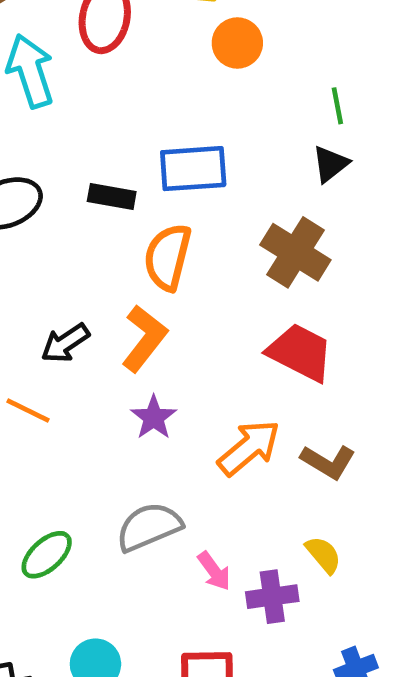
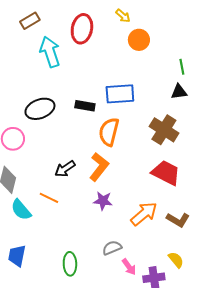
black triangle: (330, 164) -> (179, 92), turned 30
purple star: (154, 417) -> (103, 201), turned -30
gray semicircle: (149, 527) -> (112, 248), moved, size x0.7
green ellipse: (47, 555) -> (70, 264), moved, turned -50

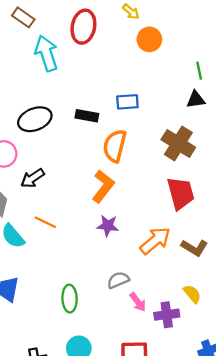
brown rectangle: (30, 21) -> (23, 17), turned 66
blue rectangle: (120, 94) -> (127, 102), size x0.7
black arrow: (65, 169) -> (33, 178), moved
red trapezoid: (166, 173) -> (181, 193), turned 48

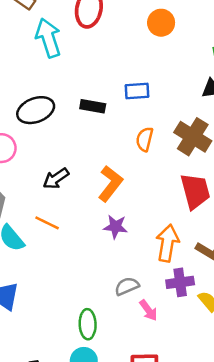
orange semicircle: (115, 146) -> (145, 139), moved, size x0.7
black arrow: (33, 178) -> (56, 179), moved
orange arrow: (155, 241) -> (167, 243), turned -40
green ellipse: (70, 299) -> (88, 324), moved
purple cross: (167, 315) -> (180, 282), moved

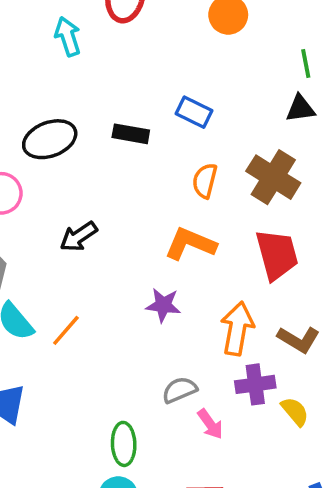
cyan arrow: (48, 38) -> (68, 36), size x0.7
blue rectangle: (137, 91) -> (194, 112), turned 30
orange L-shape: (110, 184) -> (190, 244), moved, turned -105
orange line: (47, 223) -> (66, 330), moved, turned -75

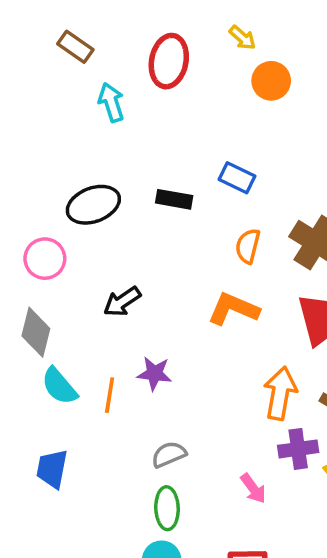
purple star: (163, 305) -> (154, 374), moved
orange line: (66, 330) -> (110, 395), turned -32
gray semicircle: (180, 390) -> (169, 454), moved

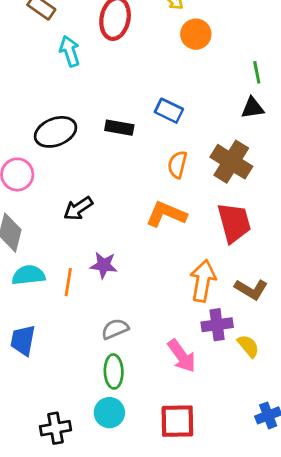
cyan semicircle: (59, 386) -> (29, 275), turned 124
pink arrow: (253, 488) -> (182, 356), size x1.4

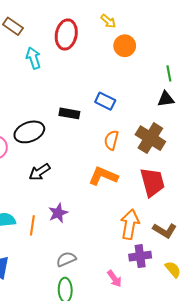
black ellipse: (56, 132) -> (29, 132), moved
purple star: (104, 265) -> (58, 213), turned -30
yellow semicircle: (248, 346) -> (173, 269), moved
pink arrow: (182, 356) -> (114, 279), size x0.7

